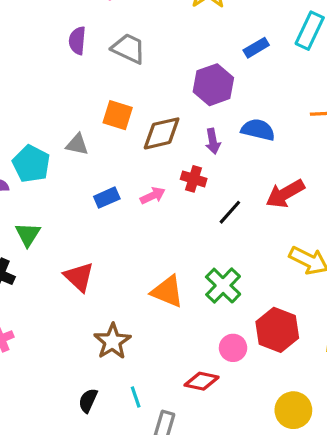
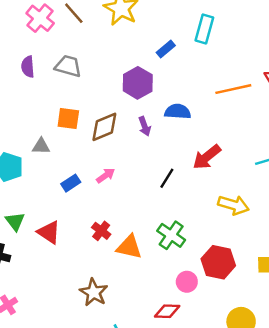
red cross: (194, 179) -> (101, 231), moved, turned 30
red triangle: (79, 277) -> (49, 232), moved

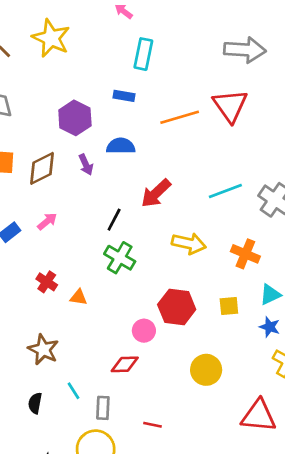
blue rectangle: (166, 49) -> (124, 96), moved, turned 54
green cross: (171, 235) -> (120, 258), moved
orange triangle: (129, 247) -> (79, 297), size x0.6

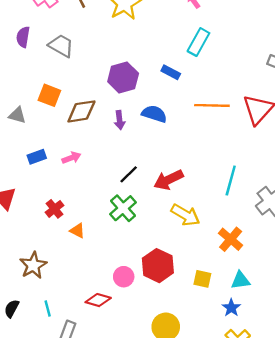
cyan line: (225, 191) -> (231, 180), turned -72
red arrow: (156, 193) -> (168, 180), moved

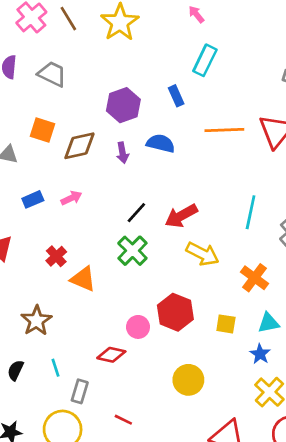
blue rectangle: (171, 72) -> (176, 96), turned 42
orange triangle: (77, 231) -> (83, 279), size x1.5

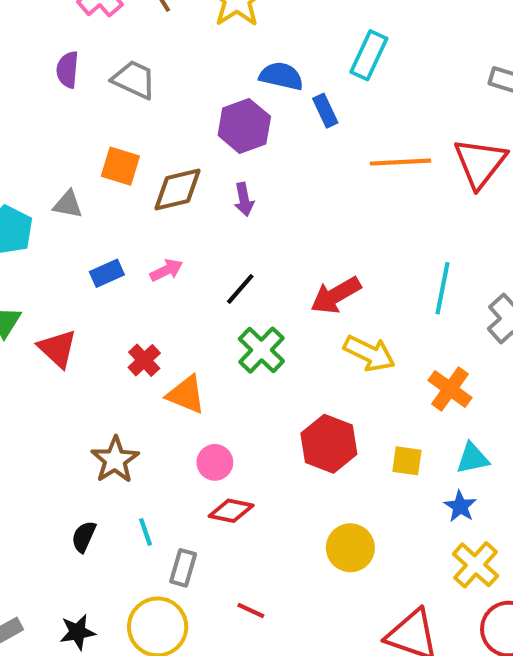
blue semicircle: (161, 143) -> (281, 76), moved
black line: (136, 213) -> (240, 289), moved
pink circle: (138, 327) -> (215, 462), moved

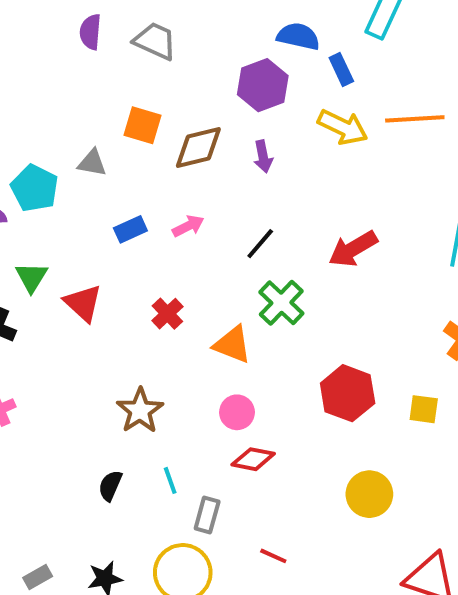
yellow arrow: (369, 353) -> (343, 127), moved
orange triangle: (186, 395) -> (232, 345), moved

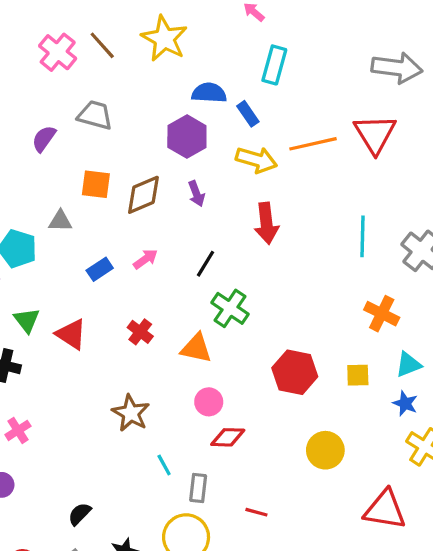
purple semicircle: (90, 32) -> (44, 139), moved, turned 40
red arrow: (353, 249) -> (266, 223), moved, turned -57
black semicircle: (110, 486) -> (80, 514), moved, turned 30

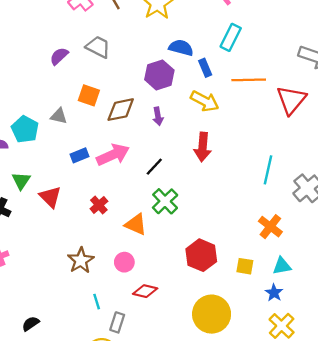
orange line: (313, 144) -> (249, 80), moved
pink arrow: (145, 259) -> (113, 155), size x1.8
pink circle: (209, 402) -> (124, 262), moved
yellow circle: (325, 450) -> (212, 314), size x1.4

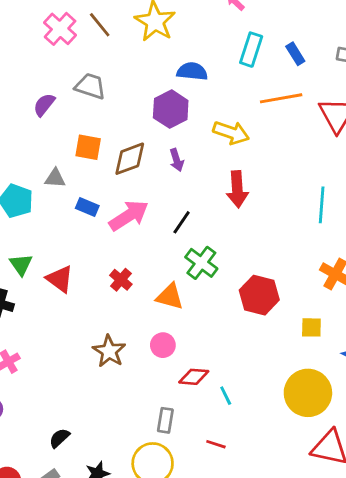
blue rectangle: (205, 68) -> (295, 54), moved
blue rectangle: (79, 155) -> (87, 207), moved, turned 54
red hexagon: (201, 255) -> (259, 295), moved
cyan line: (97, 302) -> (226, 396), moved
yellow circle: (212, 314) -> (308, 393), moved

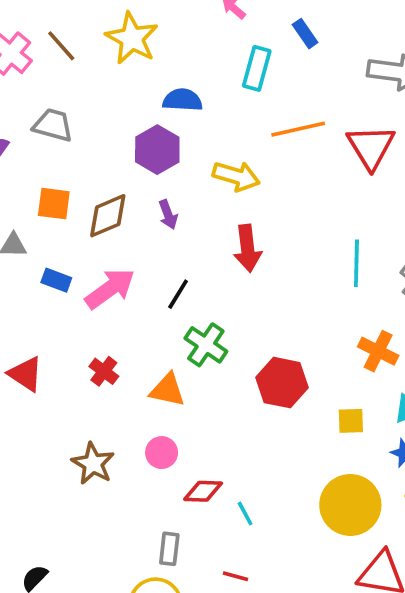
blue rectangle: (295, 54) -> (305, 34), moved

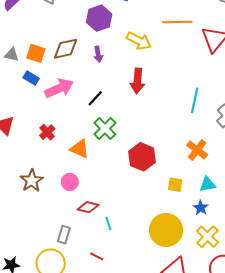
orange square: (54, 204) -> (36, 53), moved

